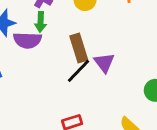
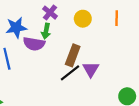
brown rectangle: (79, 48) -> (73, 55), turned 30

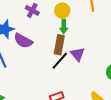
green arrow: (46, 31) -> (64, 27), moved
purple semicircle: (34, 44) -> (23, 41), turned 30

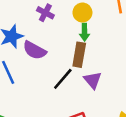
purple triangle: (78, 54) -> (93, 80), moved
black line: (60, 61) -> (63, 79), moved

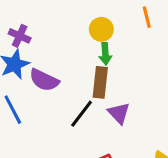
purple cross: (45, 13) -> (20, 36), moved

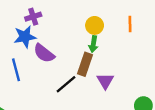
purple cross: (20, 36) -> (33, 17), turned 35
purple triangle: (119, 113) -> (105, 81), moved

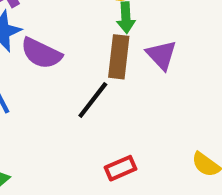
purple triangle: (105, 81) -> (162, 55), moved

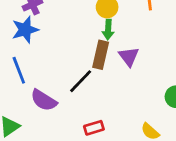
purple semicircle: (41, 53) -> (44, 100), moved

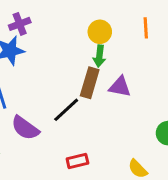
purple triangle: (129, 57) -> (120, 87), turned -45

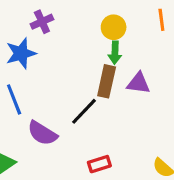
purple cross: (20, 24) -> (42, 22), moved

